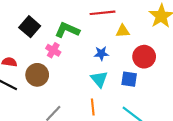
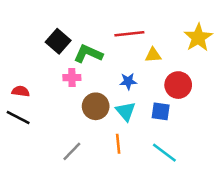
black square: (30, 27) -> (58, 41), moved
pink cross: (53, 50) -> (72, 78), turned -32
brown circle: (37, 75) -> (96, 106), moved

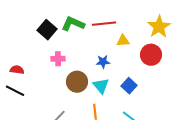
green L-shape: (88, 54) -> (73, 24), moved
red circle: (178, 85) -> (151, 55), moved
blue square: (161, 111) -> (129, 86), turned 35

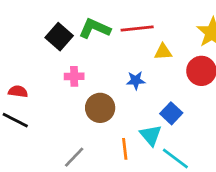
cyan triangle: (101, 86) -> (151, 135), moved

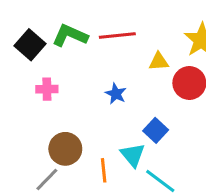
yellow triangle: (163, 52) -> (159, 62), moved
blue star: (136, 80) -> (116, 94), turned 30
brown circle: (100, 108) -> (65, 149), moved

